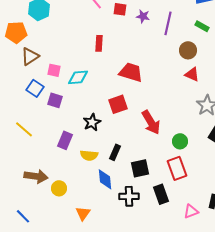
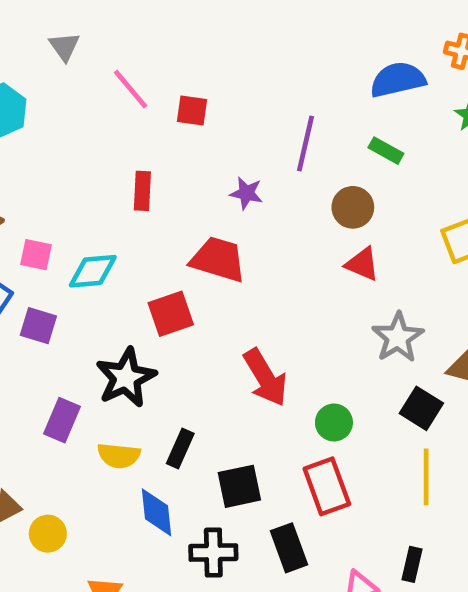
purple star: (143, 16) -> (246, 193), moved
red square: (118, 104) -> (171, 314), moved
black star: (92, 122) -> (126, 378), size x1.4

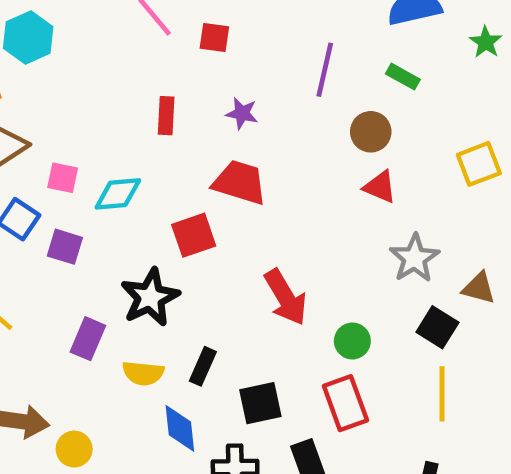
purple star: (246, 193) -> (242, 113), moved

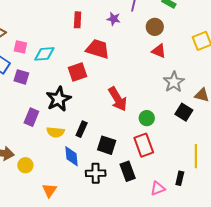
purple star: (242, 113) -> (114, 19), moved
red rectangle: (166, 116) -> (78, 20), moved
yellow line: (442, 394) -> (196, 156), moved
black square: (260, 403) -> (107, 145), turned 30

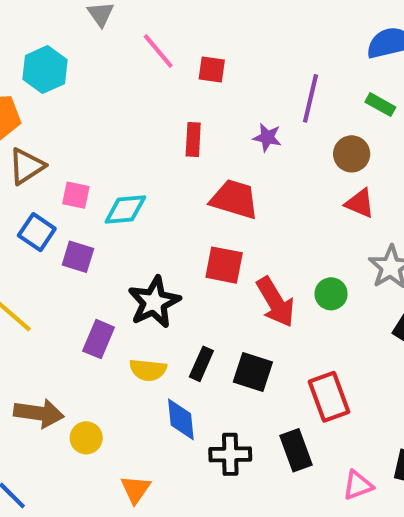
red square: (78, 72) -> (224, 265), moved, turned 30
green circle: (147, 118) -> (331, 294), moved
black square: (107, 145) -> (253, 372), moved

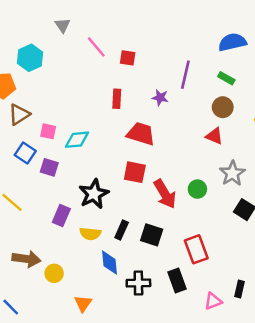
brown circle: (352, 154) -> (223, 107), moved

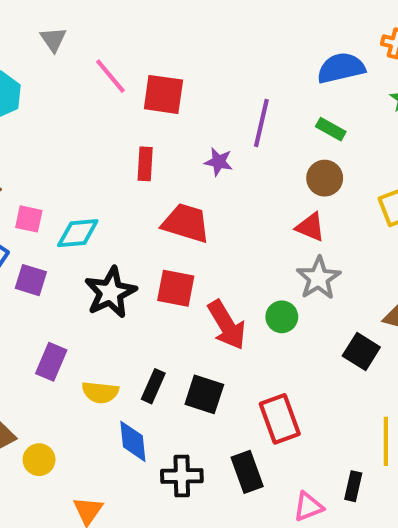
red square: (128, 58) -> (163, 94), size x1.5
gray star: (232, 173) -> (319, 278), moved
black star: (94, 194) -> (110, 292), moved

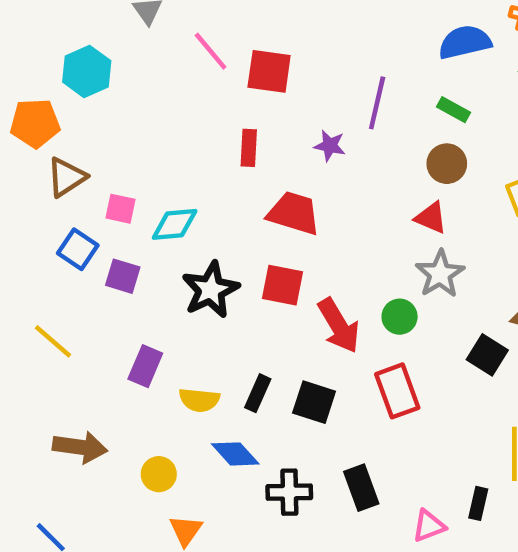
red rectangle: (280, 419) -> (397, 391), moved
blue diamond: (133, 441) -> (235, 454), turned -36
yellow circle: (39, 460) -> (159, 474), moved

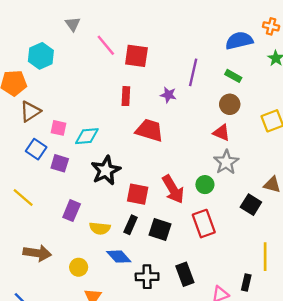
red square: (283, 285) -> (138, 194), moved

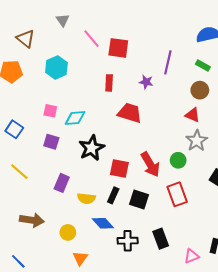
cyan hexagon: (41, 56) -> (56, 67), moved
brown triangle: (30, 111) -> (26, 39), moved, turned -48
blue square: (36, 149) -> (14, 129), moved

